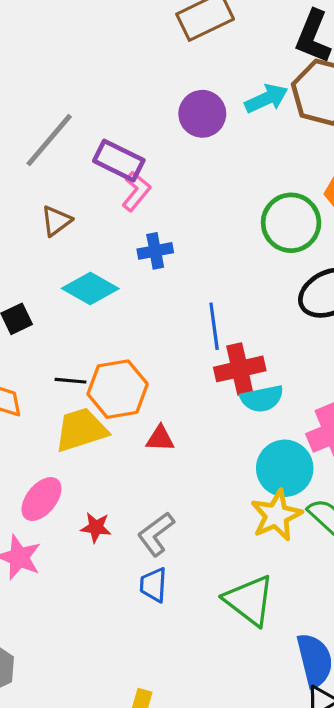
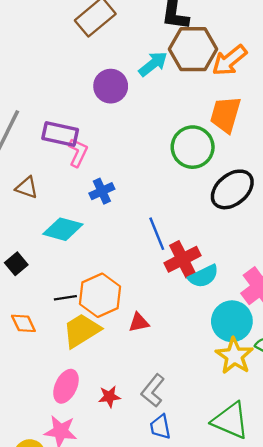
brown triangle: (56, 221) -> (27, 188), turned -50

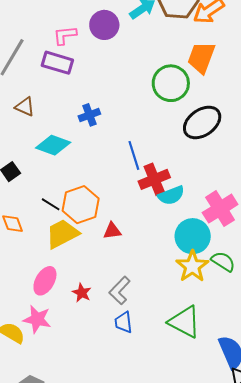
pink L-shape: (78, 152) -> (65, 35), moved, turned -125
black line: (65, 298) -> (51, 204), turned 36
red star: (109, 397) -> (82, 293), turned 30

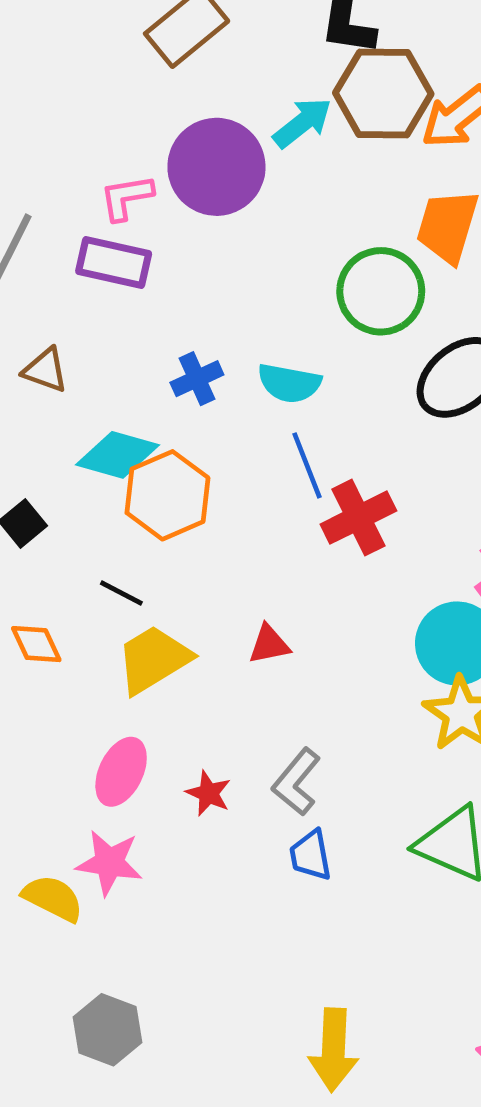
purple circle: (104, 25) -> (216, 167), size x1.4
cyan semicircle: (171, 195) -> (289, 383), moved, turned 36
orange hexagon: (81, 205) -> (167, 495), moved

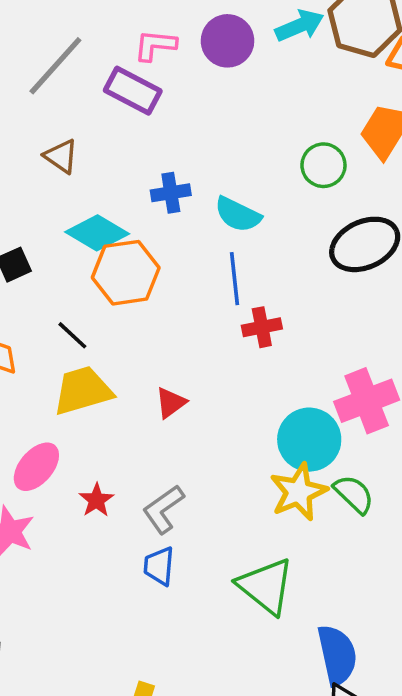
purple circle: (216, 167) -> (228, 41), size x0.7
green circle: (381, 291) -> (323, 165), size x0.7
red cross: (358, 518) -> (262, 327), size x0.7
red triangle: (269, 644) -> (171, 403), turned -40

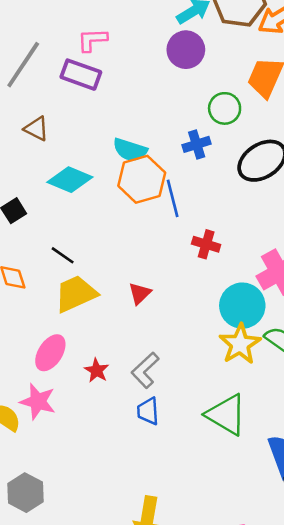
purple circle: (228, 41) -> (186, 50), moved
blue cross: (171, 193) -> (197, 144), moved
cyan semicircle: (238, 214) -> (130, 150), moved
orange hexagon: (126, 273) -> (142, 179), moved
red cross: (262, 327) -> (206, 244), moved, turned 36

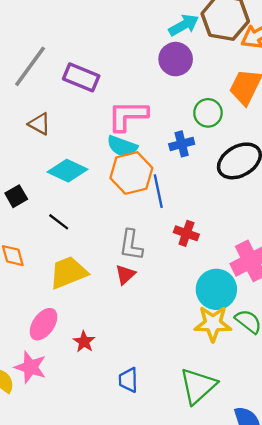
pink L-shape: (92, 40) -> (128, 116), moved, size x1.5
black line: (63, 255) -> (59, 222), moved
yellow star: (240, 344) -> (213, 324), turned 30
gray L-shape: (145, 370) -> (131, 245), moved, turned -40
green triangle: (226, 415) -> (198, 386), turned 45

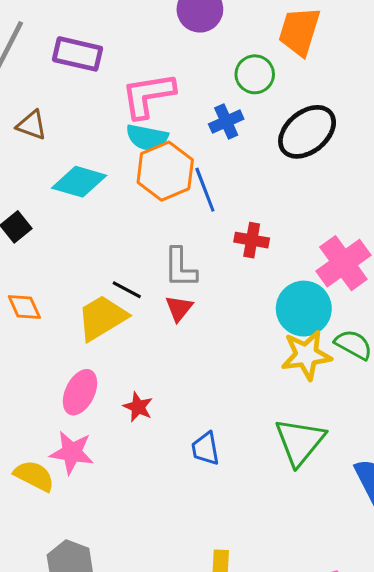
black line: (59, 222) -> (127, 290), moved

